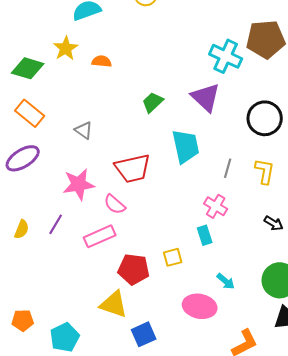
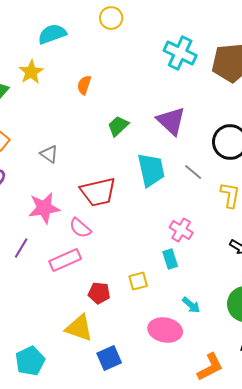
cyan cross: (226, 56) -> (180, 53), moved
orange semicircle: (102, 61) -> (84, 85), moved, turned -78
gray line: (228, 168) -> (193, 172), moved, turned -66
red pentagon: (134, 269) -> (99, 293), size x0.7

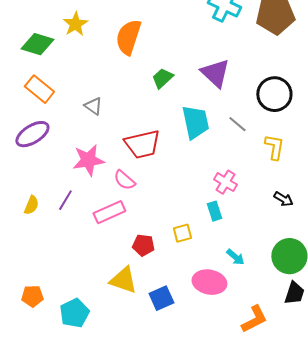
orange semicircle: (84, 85) -> (128, 37), size x1.8
blue square: (109, 358) -> (161, 298), moved

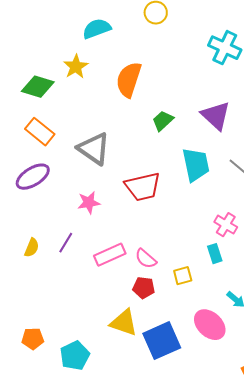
gray triangle: (93, 106) -> (94, 149), size x1.8
pink star: (88, 160) -> (89, 203), size x0.7
pink semicircle: (124, 180) -> (146, 259), moved
pink ellipse: (209, 282) -> (210, 325), turned 32
blue square: (161, 298) -> (162, 341), size x1.5

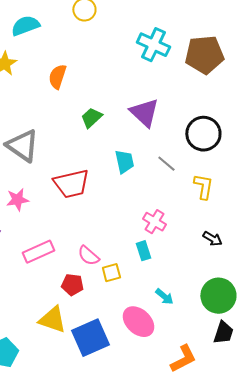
orange semicircle: (129, 80) -> (57, 77), size x0.7
cyan trapezoid: (196, 165) -> (124, 162), size x0.7
pink semicircle: (146, 259) -> (88, 256), moved

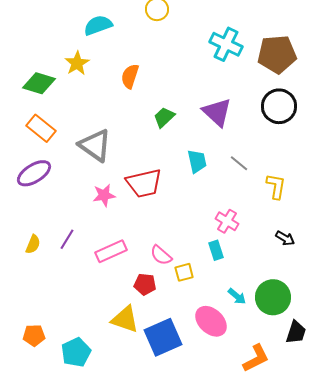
black circle: (203, 134) -> (279, 106), moved
pink star: (17, 200) -> (104, 195), moved
green circle: (218, 296) -> (273, 297), moved

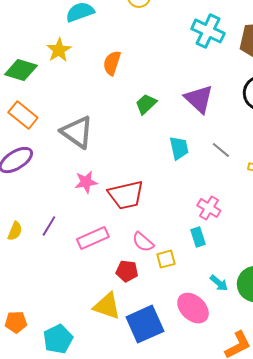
red trapezoid: (144, 183) -> (126, 195), moved

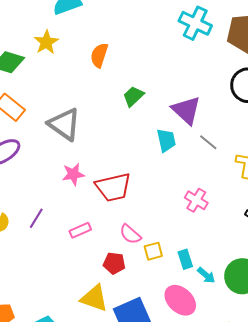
purple triangle: (199, 99) -> (186, 110), moved
cyan rectangle: (198, 237) -> (185, 259), moved
pink rectangle: (93, 238) -> (80, 230), size x0.7

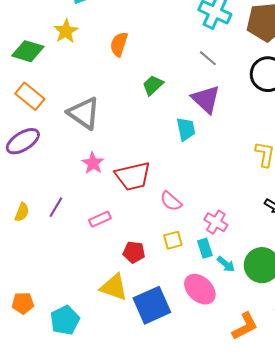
gray line: (208, 142) -> (208, 58), moved
pink star: (73, 174) -> (93, 163), turned -30
pink cross: (196, 200) -> (216, 222), moved
pink semicircle: (130, 234) -> (171, 201), moved

